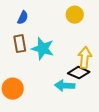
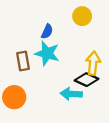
blue semicircle: (23, 18) -> (47, 31), moved
brown rectangle: (20, 44) -> (23, 61), moved

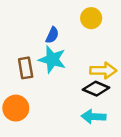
yellow arrow: (93, 63) -> (103, 70), turned 85
cyan arrow: (71, 94) -> (94, 117), moved

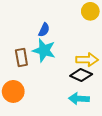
yellow circle: (91, 18) -> (90, 11), moved

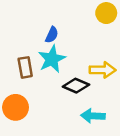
cyan star: (44, 50) -> (52, 59), turned 30
black diamond: (81, 75) -> (76, 86), moved

